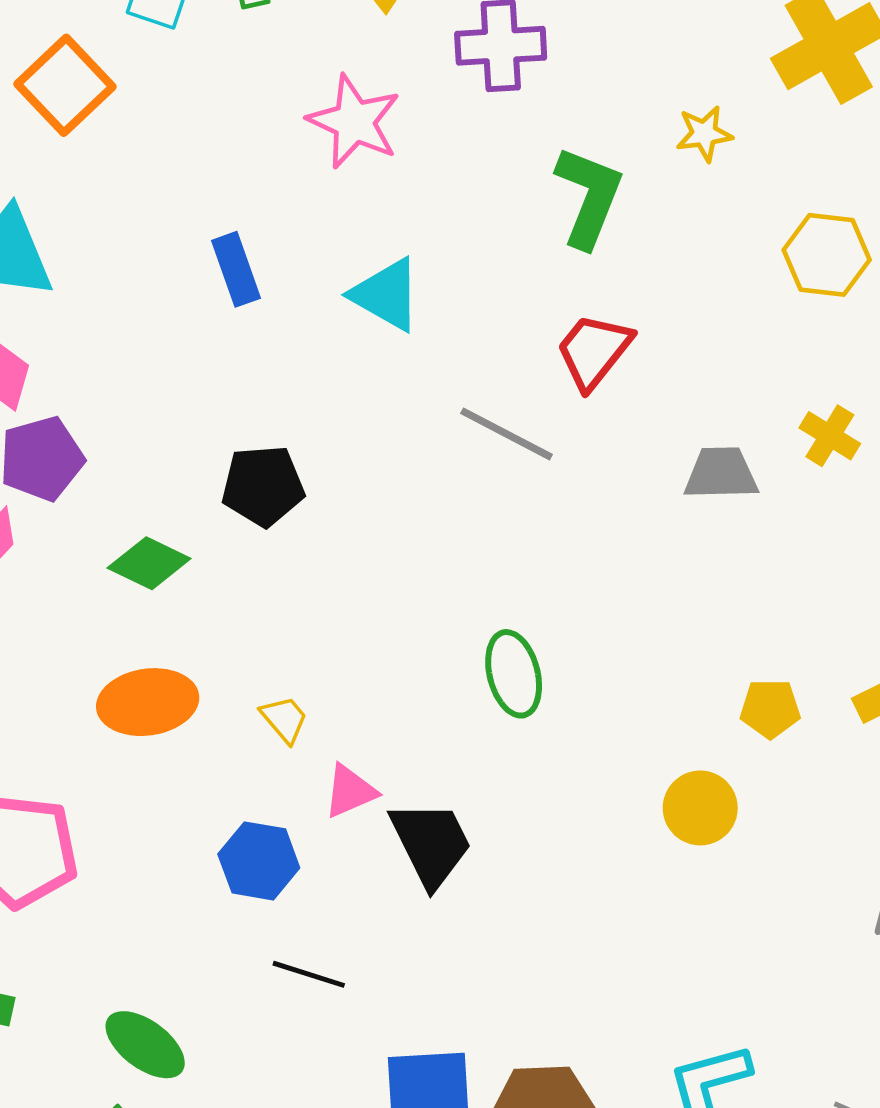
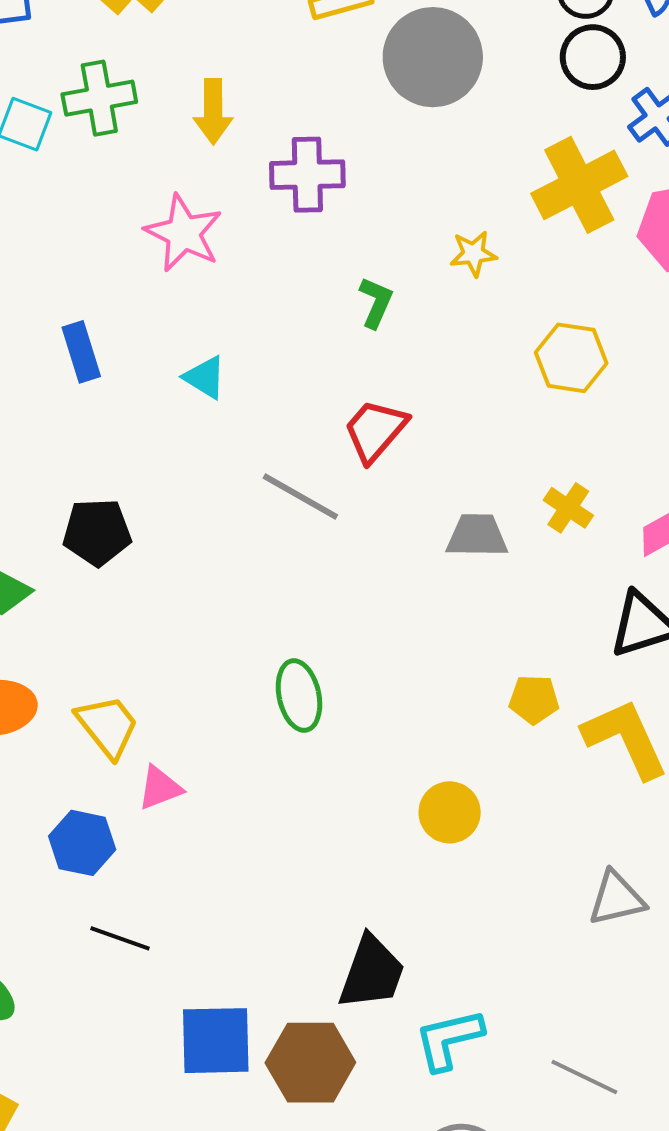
green L-shape: (589, 197) -> (376, 302), size x0.6
cyan triangle: (386, 295) -> (205, 377), size x0.7
yellow pentagon: (770, 709) -> (534, 699), moved
yellow trapezoid: (284, 719) -> (108, 726), size x1.6
black trapezoid: (431, 844) -> (372, 972), moved, turned 44

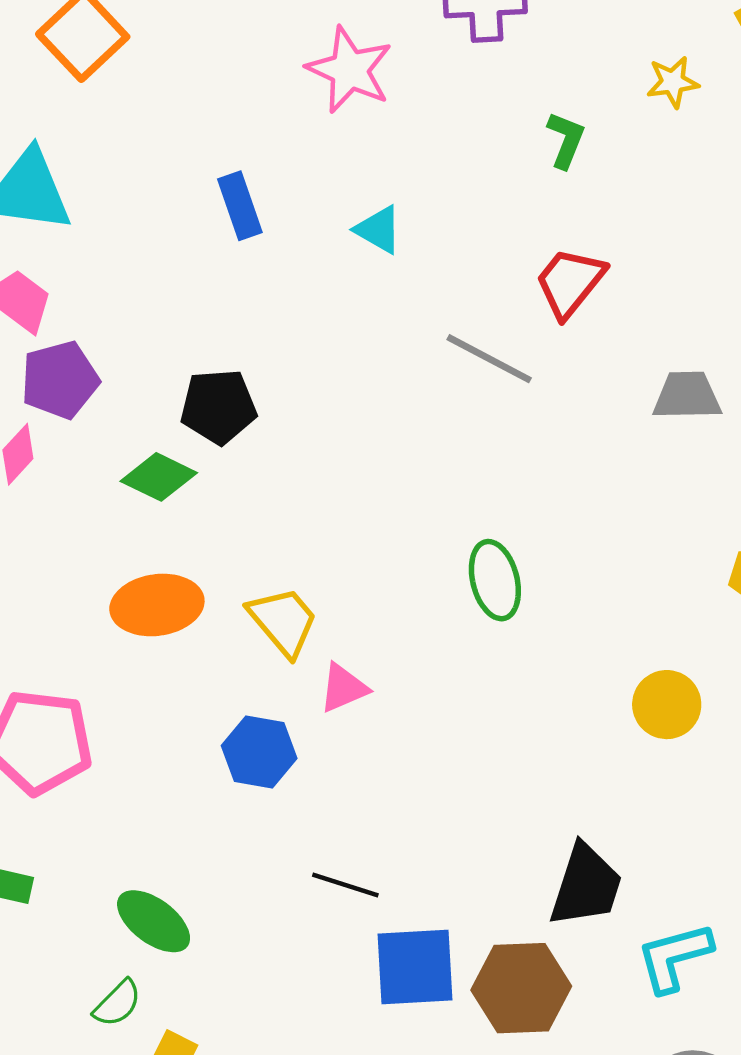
black pentagon: (97, 532) -> (218, 407), moved
black line: (120, 938) -> (345, 885), moved

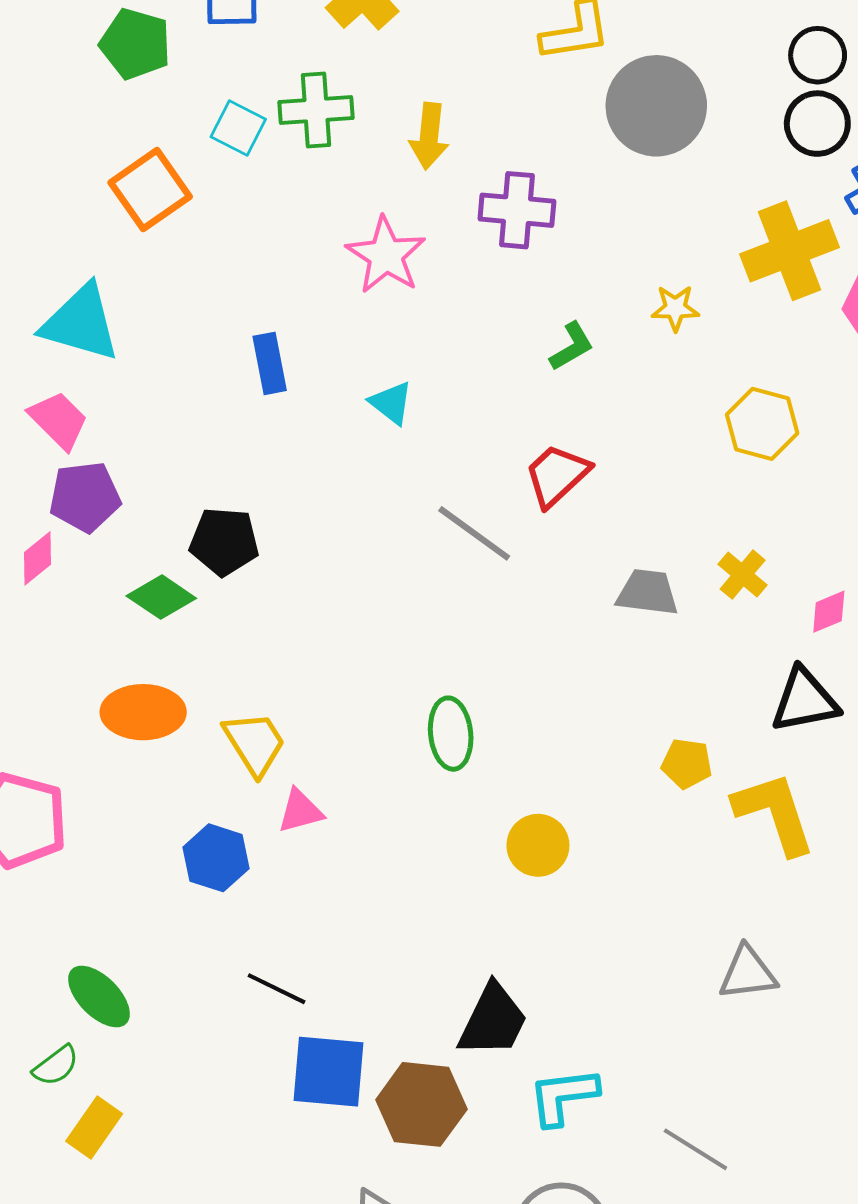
green L-shape: (566, 140) -> (572, 346), turned 30
yellow circle: (667, 705) -> (538, 845), moved

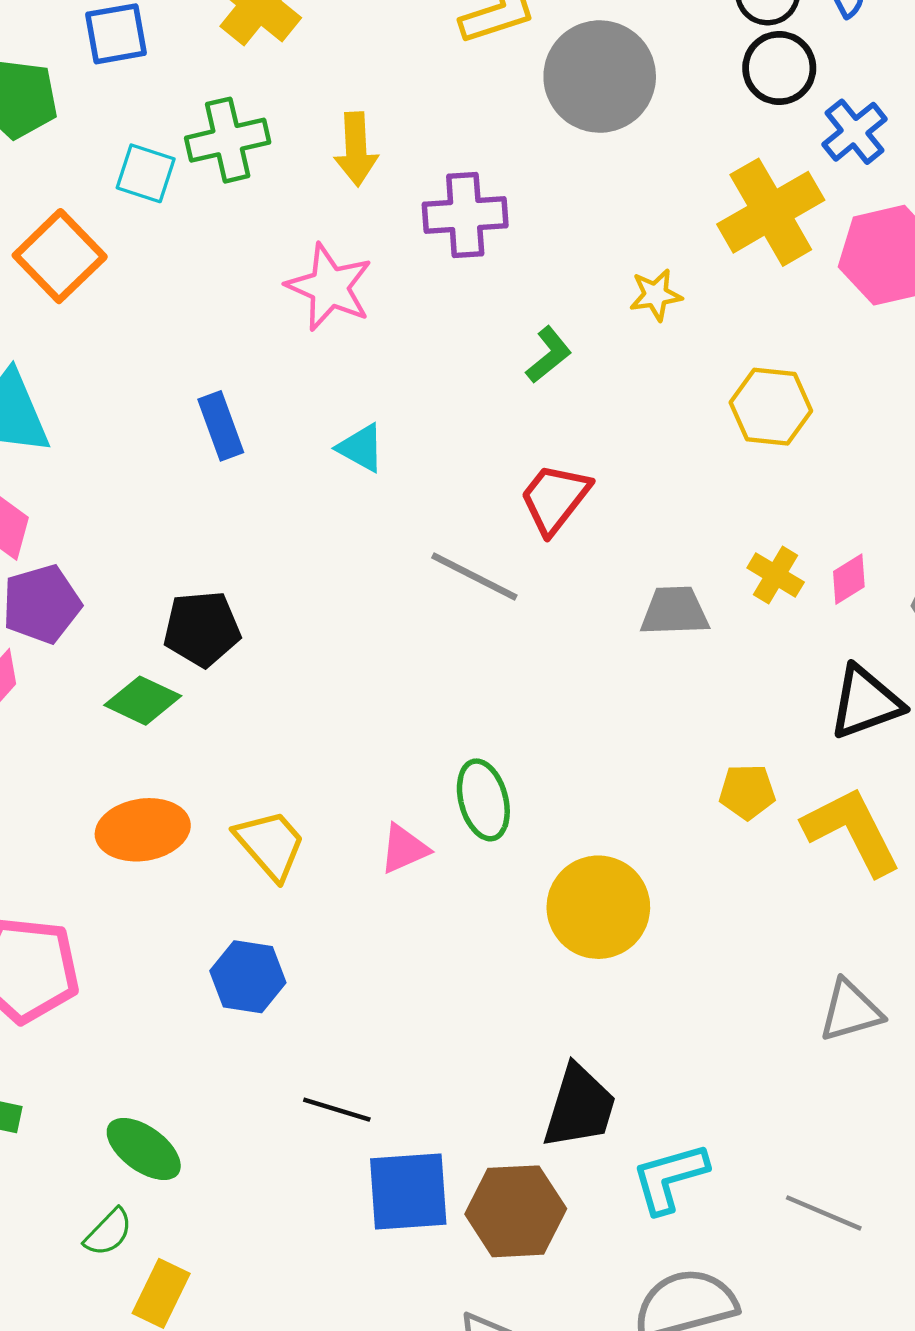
pink diamond: (829, 612) -> (849, 579), moved
pink triangle: (300, 811) -> (404, 849), moved
yellow circle: (538, 845) -> (598, 907), size x1.5

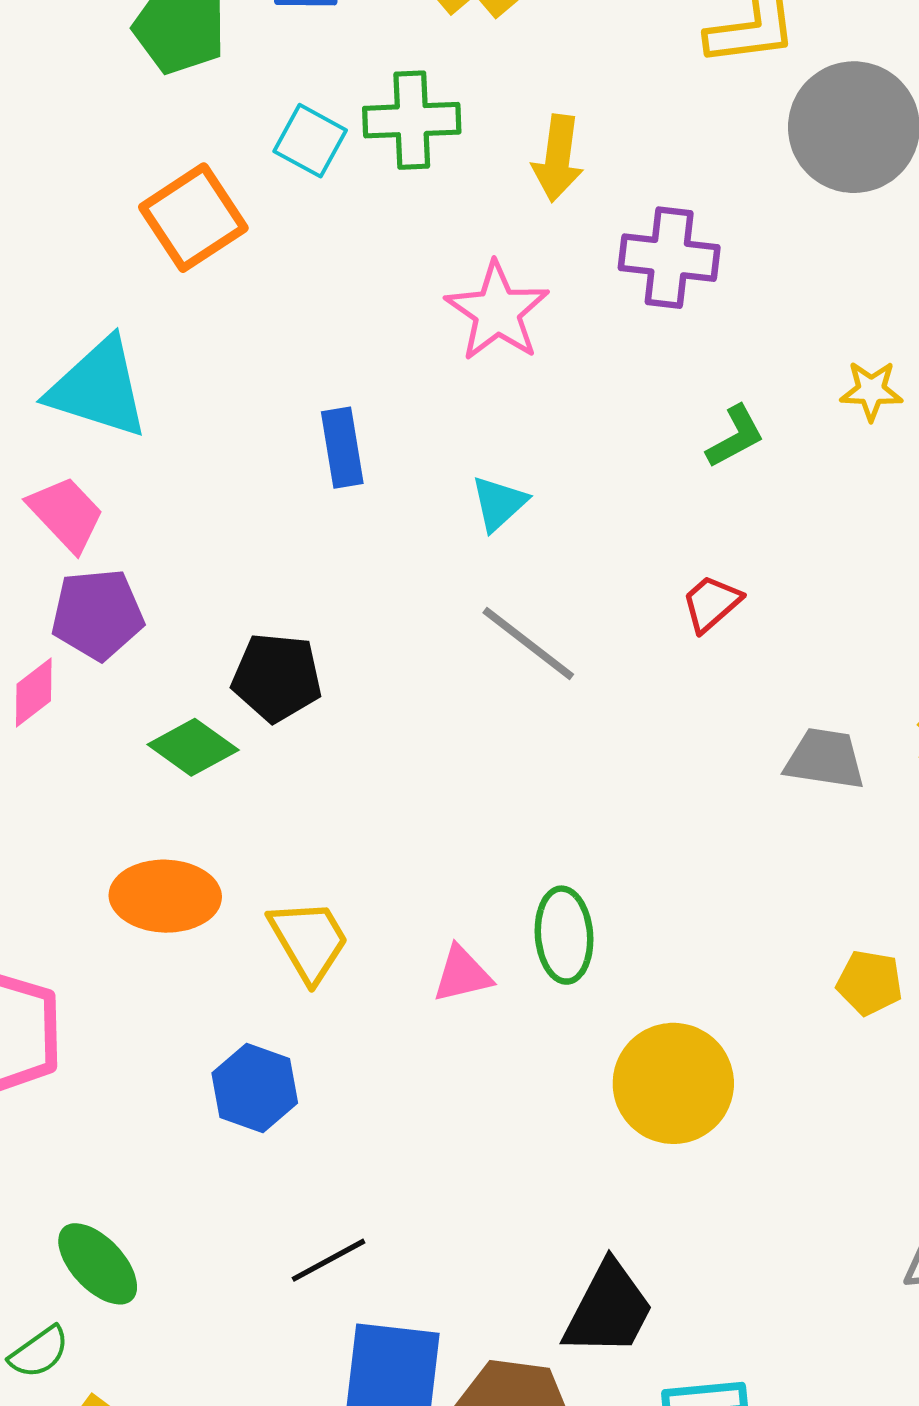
cyan triangle: (361, 448) -> (499, 503), turned 38
red trapezoid: (555, 498) -> (711, 603), size x0.7
gray line: (474, 577) -> (528, 644), moved
black line: (337, 1110) -> (328, 1260), turned -56

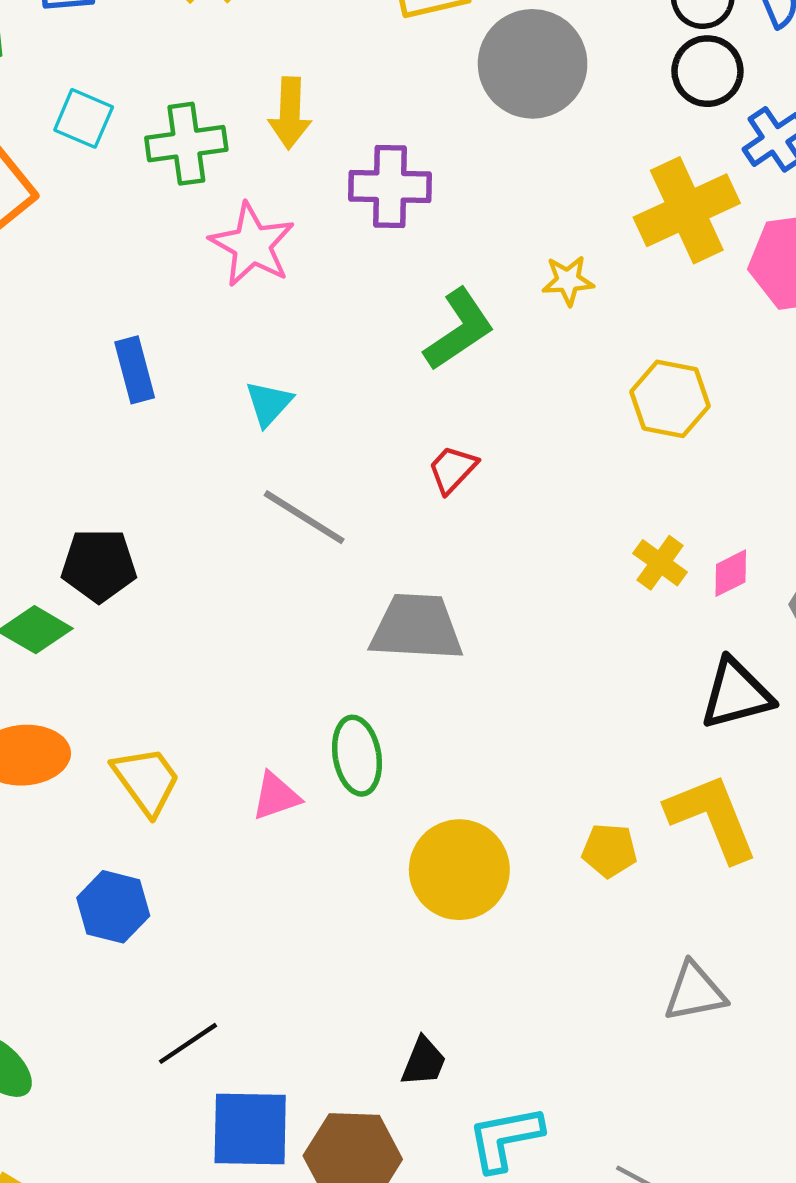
green cross: (412, 120) -> (186, 144), moved
green L-shape: (735, 437) -> (459, 329), size x1.5
gray trapezoid: (825, 759) -> (417, 627), moved, size x1.4
yellow pentagon: (870, 983) -> (609, 850), moved
black trapezoid: (609, 1309) -> (424, 1062), size x0.6

